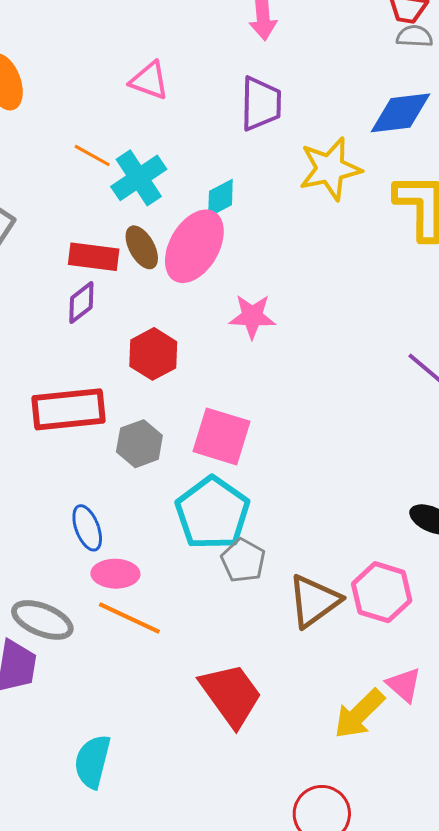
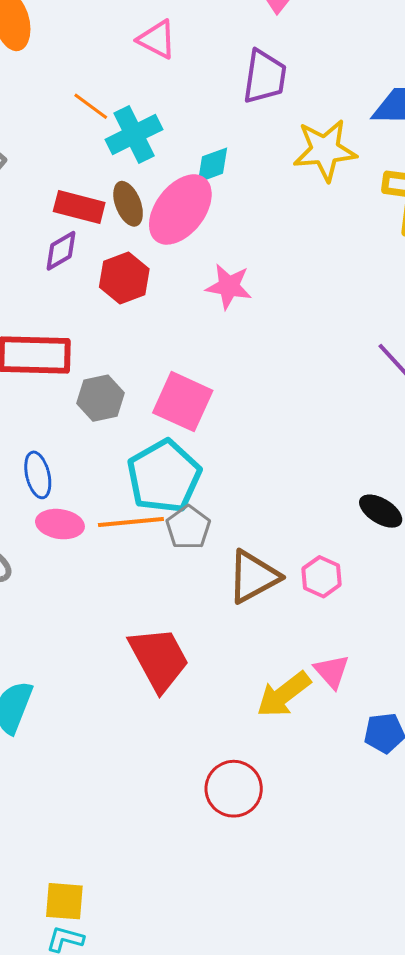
red hexagon: (153, 354) -> (124, 278), moved
pink hexagon: (382, 592) -> (321, 577), size x0.7
orange line: (129, 618) -> (131, 522), moved, turned -38

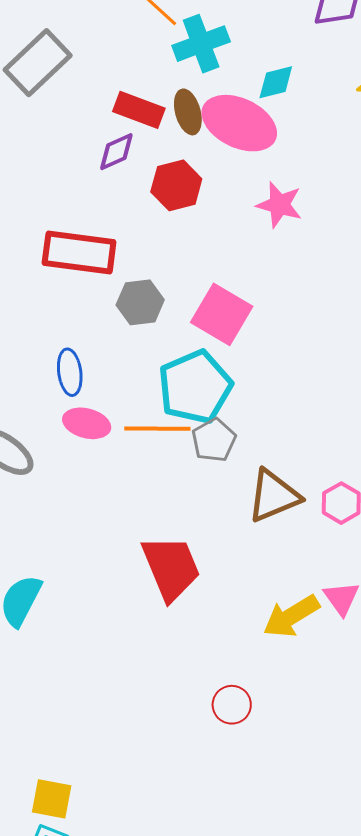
pink ellipse: (180, 209) -> (239, 123), turned 72
red circle: (234, 789) -> (232, 705), size x0.7

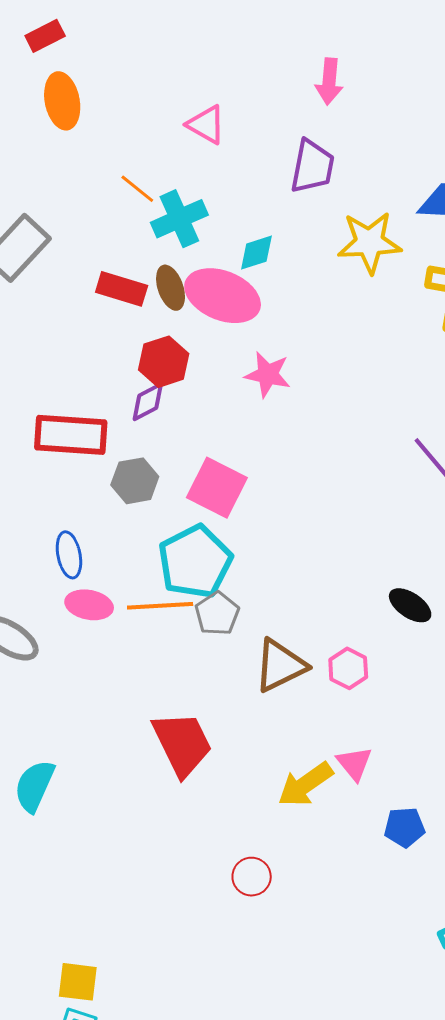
purple diamond: (116, 152) -> (148, 402), moved

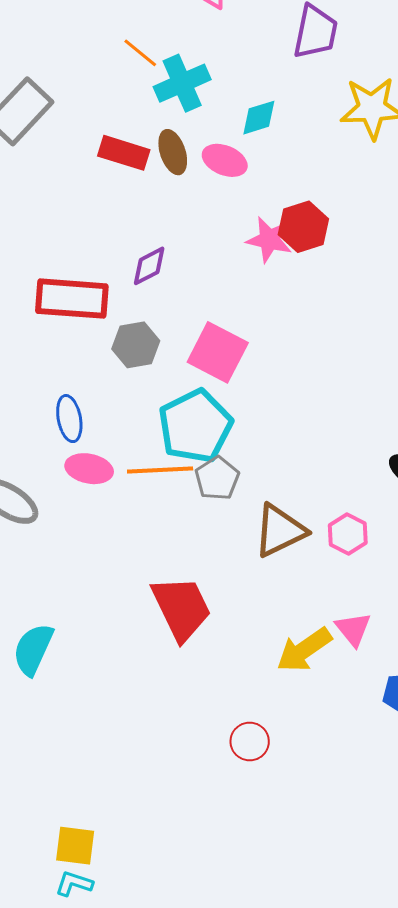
pink ellipse: (223, 296) -> (225, 160), size x0.6
red hexagon: (164, 362) -> (303, 227), moved

